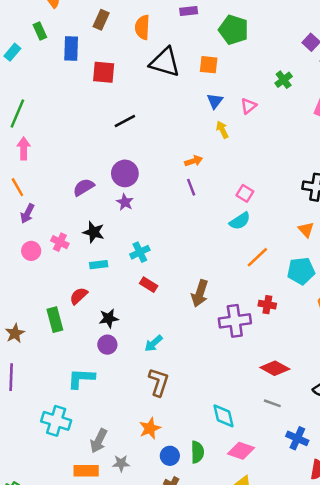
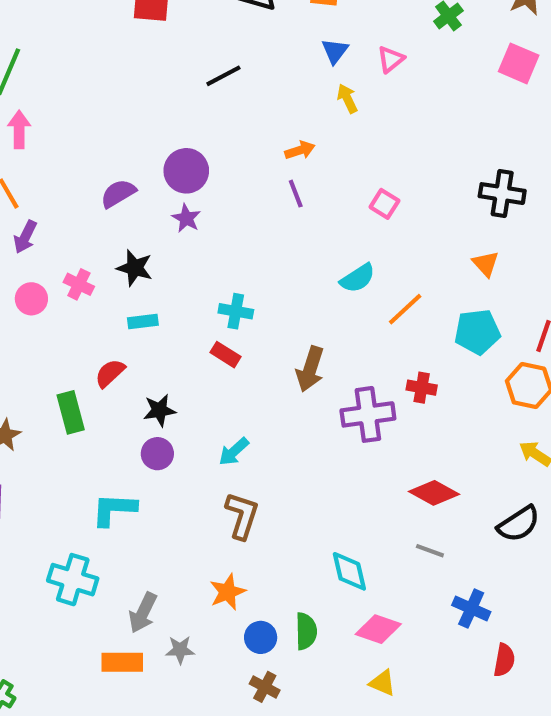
black line: (125, 121) -> (223, 76), moved
cyan semicircle: (240, 221) -> (358, 278), moved
cyan cross: (140, 252) -> (236, 311), moved, turned 36

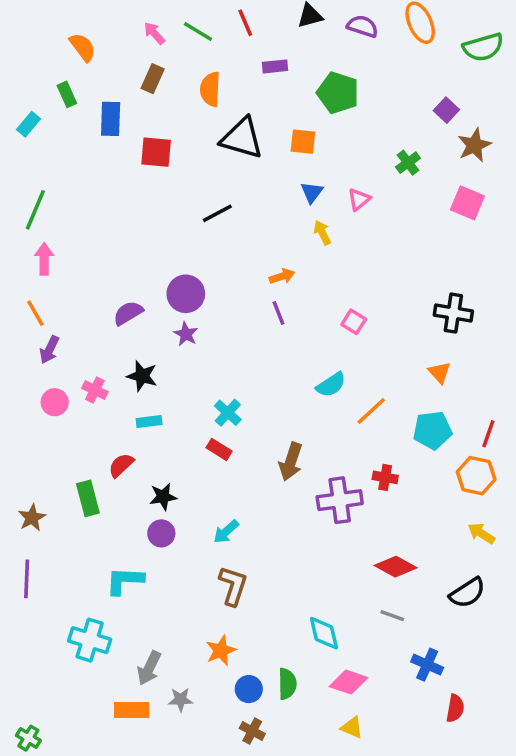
cyan cross: (236, 311) -> (228, 413), turned 32

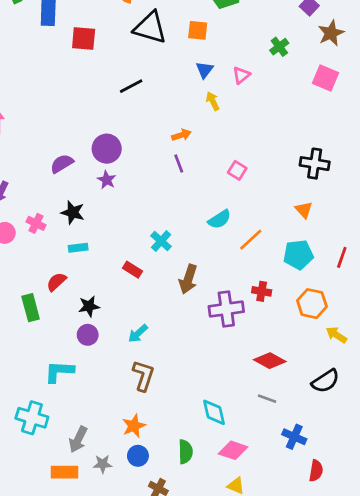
cyan cross: (228, 413) -> (161, 241), moved
orange hexagon: (476, 476) -> (312, 304), moved
blue circle: (249, 689) -> (138, 456), moved

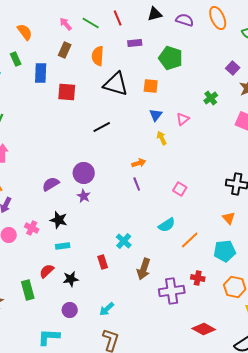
red rectangle: (132, 270) -> (103, 262), turned 40
black star: (89, 306) -> (71, 279), moved

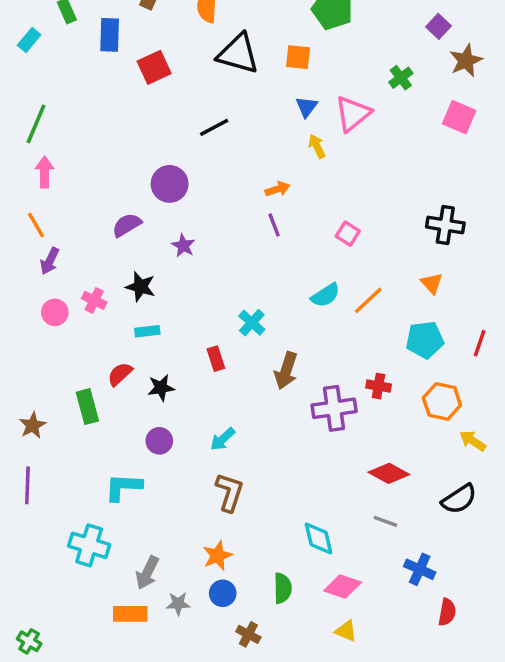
red square: (67, 92) -> (154, 67), turned -30
pink triangle: (183, 119) -> (353, 114), size x1.6
purple circle: (84, 173) -> (170, 184), moved
orange line: (190, 240) -> (368, 300), moved

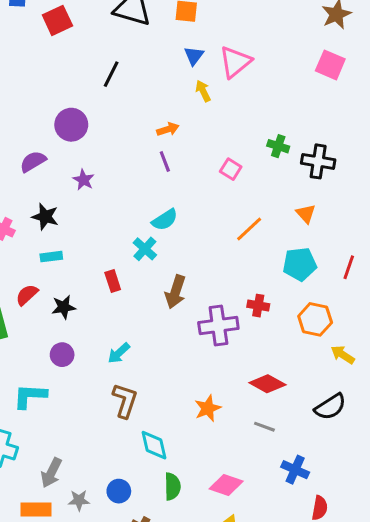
green cross: (401, 78) -> (278, 146), moved, turned -35
black line: (214, 127) -> (111, 74), turned -36
cyan semicircle: (325, 295) -> (165, 220), moved
cyan diamond: (319, 538) -> (154, 445), moved
orange star: (218, 556) -> (208, 408), moved

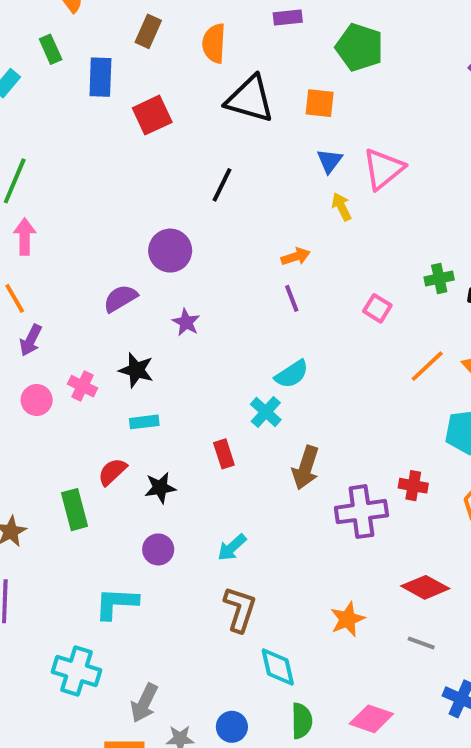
green cross: (278, 146) -> (439, 278), turned -30
orange line: (249, 229) -> (427, 366), moved

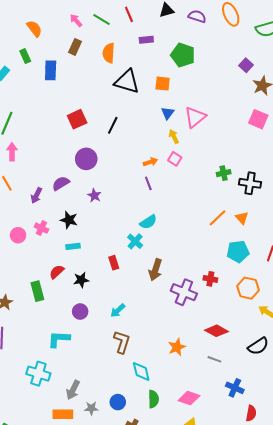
red square: (152, 115) -> (77, 119), moved
pink square: (377, 308) -> (175, 159), moved
purple arrow: (31, 340) -> (36, 196), moved
purple cross: (361, 512) -> (184, 292), turned 30

